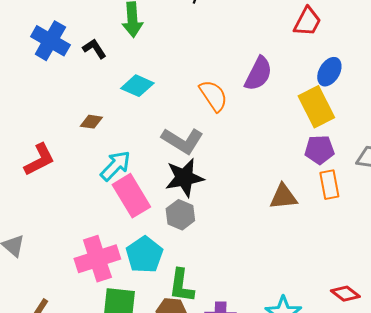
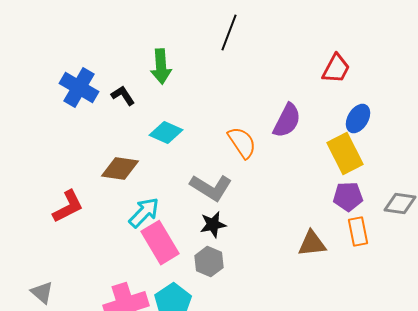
brown diamond: (91, 122) -> (120, 169), size x1.6
black star: (184, 178) -> (213, 225), size x0.7

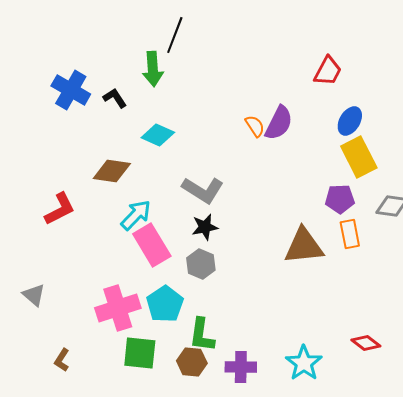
black line: (229, 33) -> (175, 35), moved
orange semicircle: (242, 143) -> (255, 126), moved, size x0.7
yellow rectangle: (345, 154) -> (359, 157), moved
brown triangle: (312, 244) -> (304, 246), size x1.4

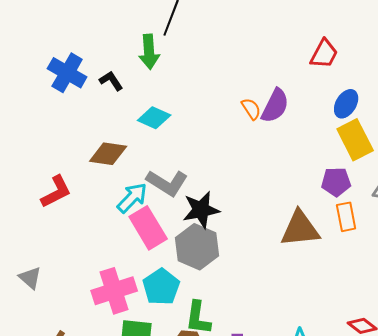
gray L-shape: (203, 190) -> (167, 183), moved
black star: (205, 227) -> (201, 210), size x1.4
gray hexagon: (201, 264) -> (197, 247), size x1.5

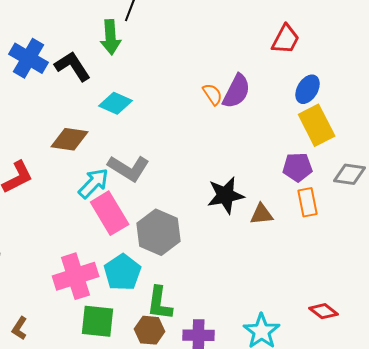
black L-shape: (111, 81) -> (73, 66), size x1.5
black star: (201, 210) -> (226, 195), moved
brown triangle: (300, 229) -> (262, 214), size x0.6

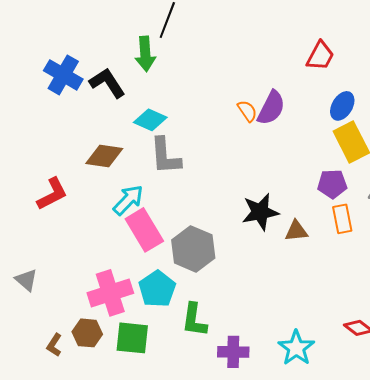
gray L-shape: (129, 168) -> (165, 156), moved, turned 54
brown hexagon: (150, 330) -> (87, 333), moved

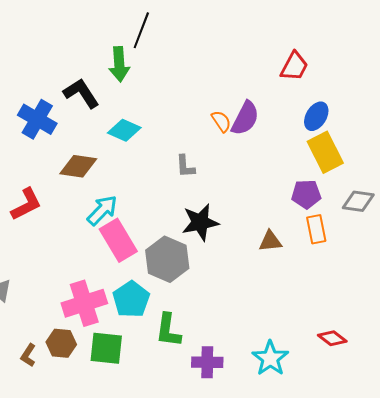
blue cross: (63, 75) -> (37, 119), moved
gray L-shape: (165, 156) -> (185, 166), moved, size x0.6
black star: (260, 212) -> (200, 222), moved

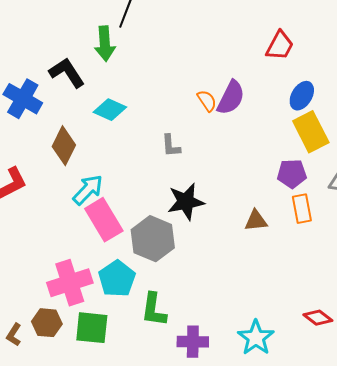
brown diamond: (78, 166) -> (64, 146), turned -72

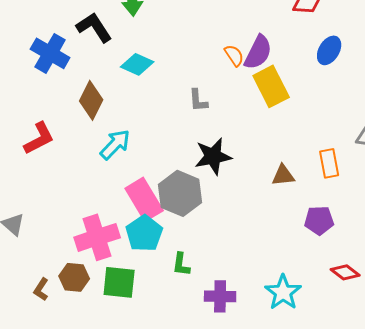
yellow rectangle: (311, 132) -> (271, 86), moved
purple pentagon: (292, 174) -> (319, 220), moved
pink rectangle: (104, 220) -> (144, 199), moved
green L-shape: (154, 310) -> (181, 264), size x0.7

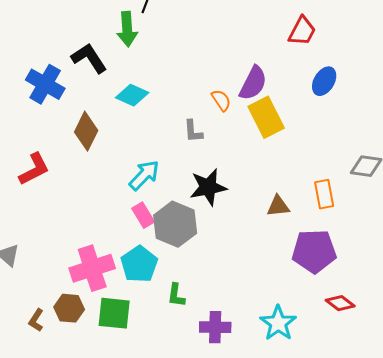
orange semicircle: (234, 55) -> (221, 100), moved
cyan arrow: (115, 144) -> (144, 175), moved
pink rectangle: (144, 199) -> (143, 215), moved, size x0.6
purple pentagon: (319, 220) -> (314, 251), size x1.5

